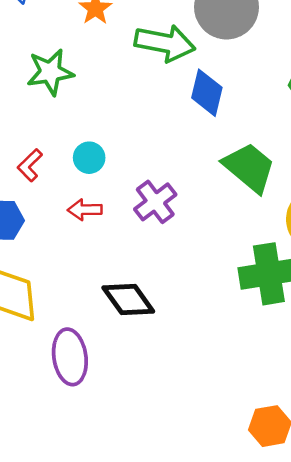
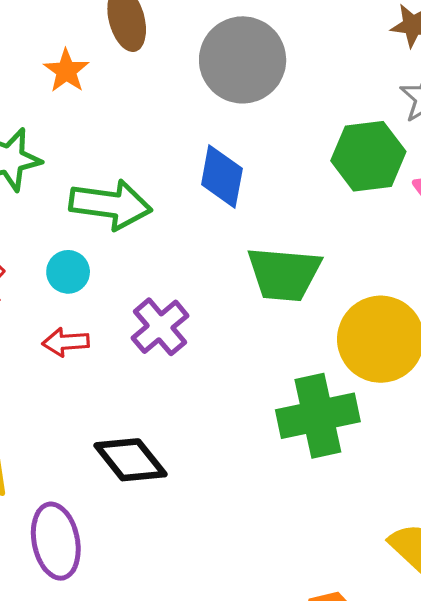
green arrow: (165, 43) -> (110, 205), moved
green trapezoid: (249, 167) -> (284, 274), turned 148

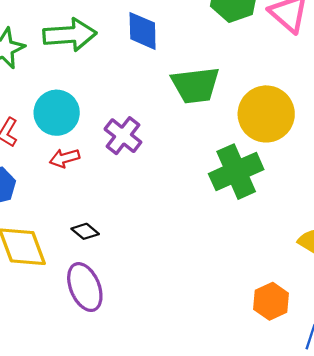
green arrow: (110, 205) -> (70, 35), moved
cyan circle: (68, 272) -> (57, 113), size x1.6
black diamond: (130, 460) -> (85, 231), moved, size x0.6

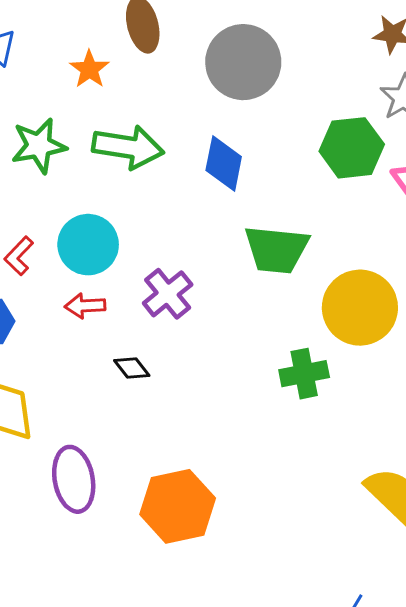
green cross: (236, 172) -> (304, 374), size x0.7
black diamond: (85, 231) -> (132, 368), moved
orange hexagon: (271, 301) -> (178, 506), moved, size x1.5

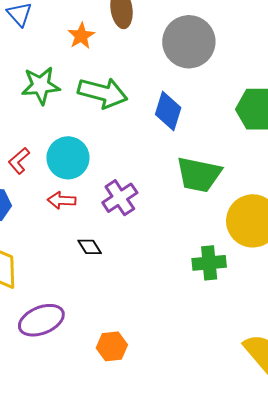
purple ellipse: (74, 479) -> (41, 320), turned 72
orange hexagon: (178, 506) -> (112, 346), size x0.6

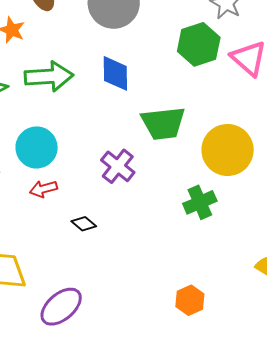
purple cross: (120, 198) -> (118, 166), moved
orange hexagon: (112, 346) -> (190, 300), moved

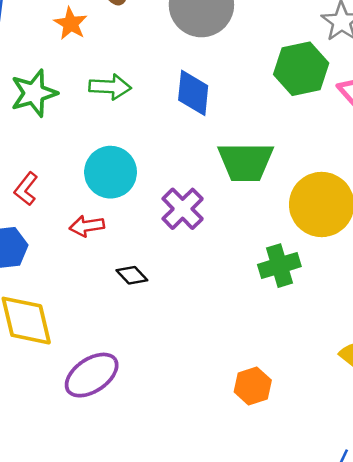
green arrow: (49, 76) -> (110, 87), size x0.7
cyan circle: (37, 147) -> (111, 172), moved

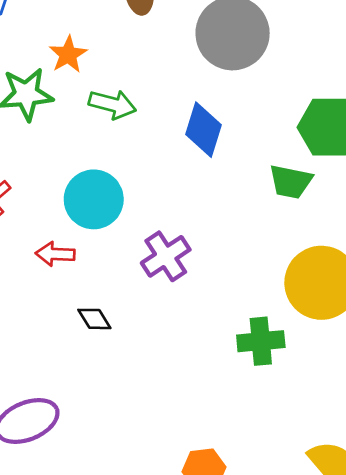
orange star: (71, 24) -> (68, 54), moved
green trapezoid: (246, 162) -> (291, 182), moved, size x0.7

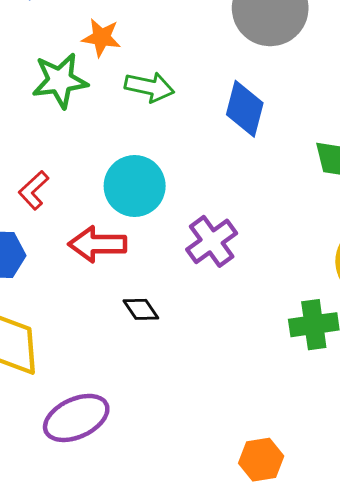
orange star: (68, 54) -> (101, 38), turned -30
red arrow: (55, 254) -> (97, 244), size x1.4

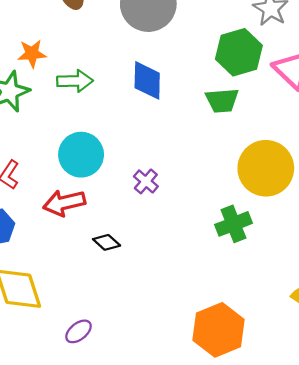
purple cross: (212, 241) -> (146, 181), size x0.7
purple ellipse: (76, 418) -> (78, 331), size x0.6
orange hexagon: (261, 460) -> (219, 330), size x1.6

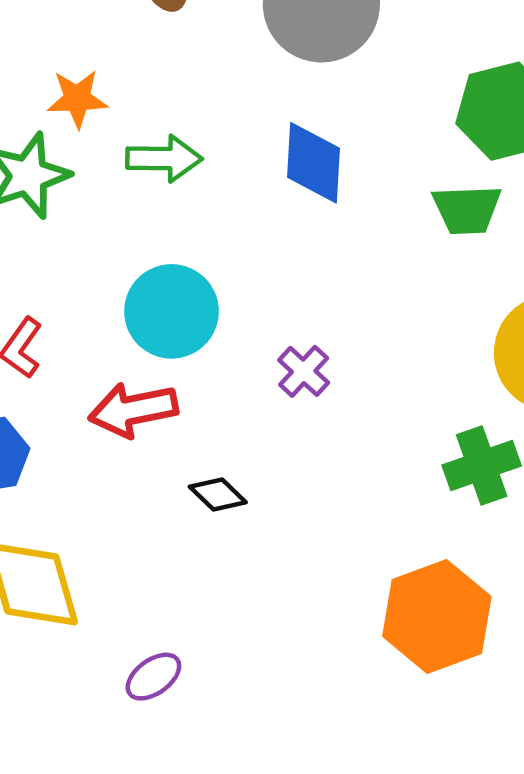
orange hexagon: (219, 330) -> (437, 616), moved

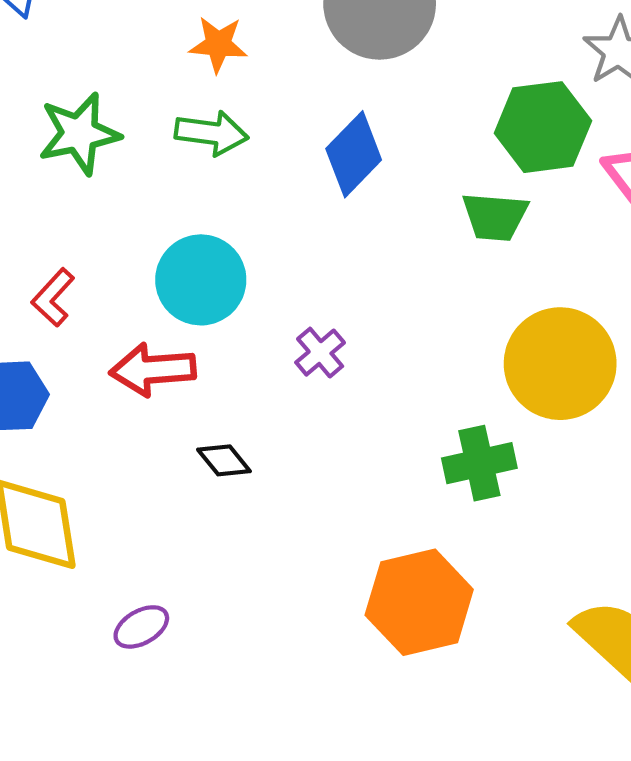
orange star: (77, 99) -> (218, 44), moved
blue diamond: (314, 163) -> (354, 154), turned 34

